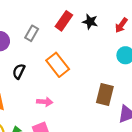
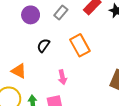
pink arrow: (45, 102) -> (62, 77), turned 64

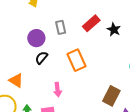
gray rectangle: (61, 12) -> (61, 27), turned -56
purple circle: (31, 15) -> (36, 38), moved

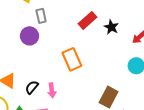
gray rectangle: (61, 27) -> (41, 16), moved
black semicircle: (41, 58) -> (32, 87), moved

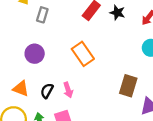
gray rectangle: (41, 16) -> (42, 15), turned 40
purple circle: (30, 36) -> (35, 54), moved

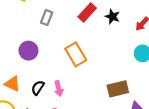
gray rectangle: (42, 15) -> (47, 17), moved
brown rectangle: (128, 86) -> (118, 89), turned 55

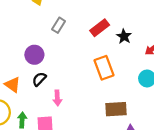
orange rectangle: (76, 54) -> (104, 68), moved
black semicircle: (38, 88) -> (39, 79), moved

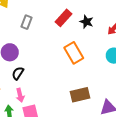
pink arrow: (57, 98) -> (20, 95), moved
brown rectangle: (116, 109) -> (80, 95), moved

